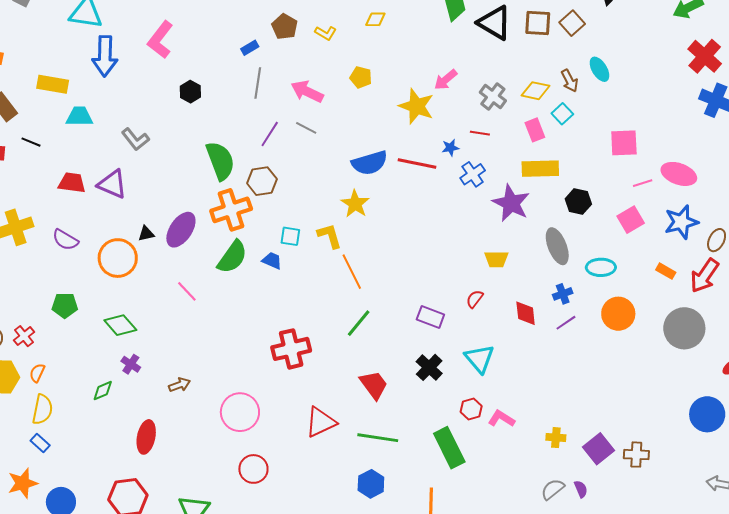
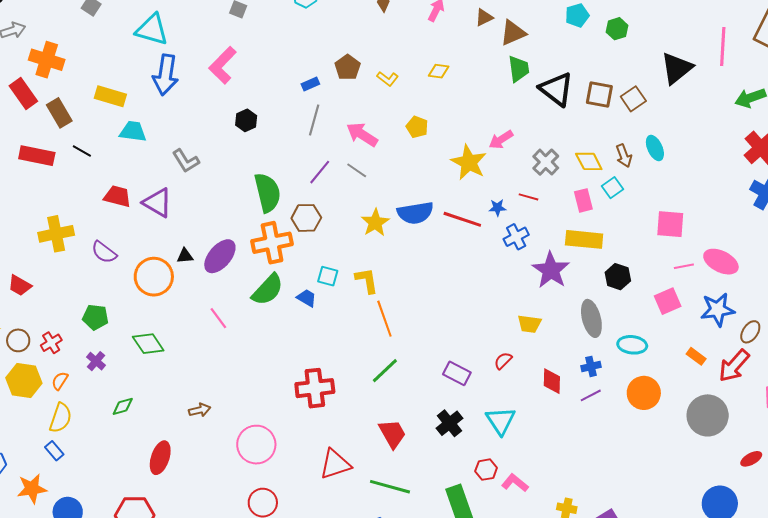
yellow diamond: (535, 91) -> (589, 161), turned 44
yellow star: (355, 204) -> (375, 223), moved
purple cross: (131, 364) -> (96, 361), moved

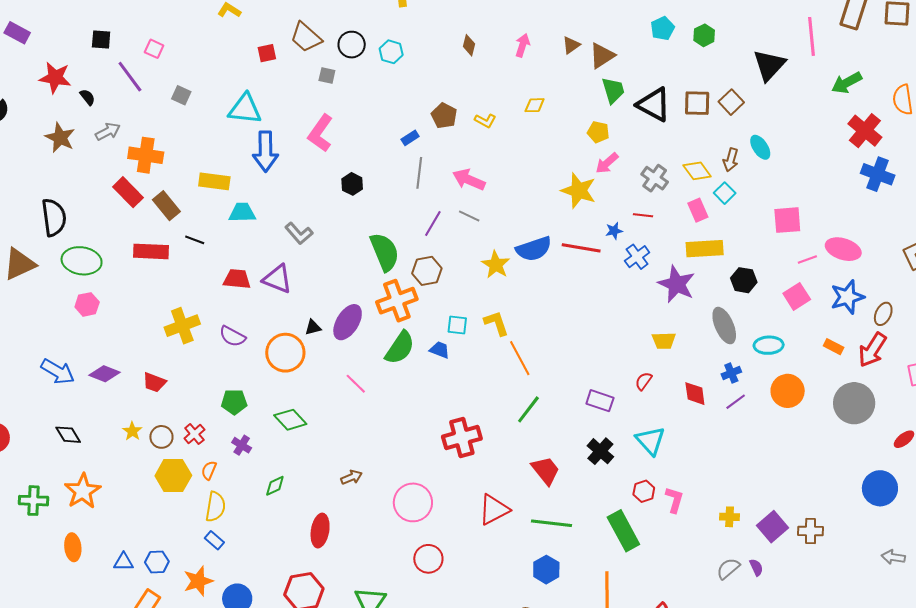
yellow pentagon: (417, 127) -> (598, 132), moved
brown arrow: (624, 156) -> (731, 160), turned 45
pink L-shape: (515, 483) -> (674, 500), turned 76

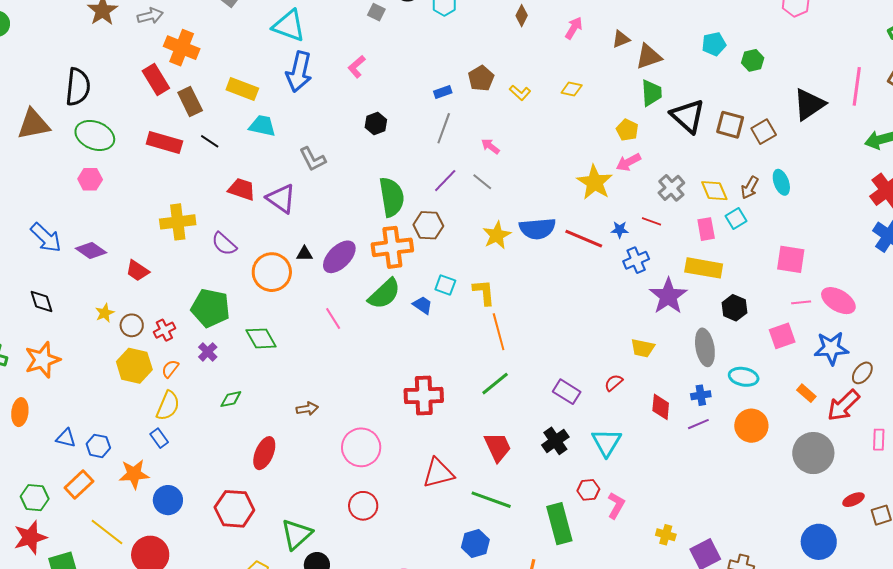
pink L-shape: (320, 133) -> (357, 67), size x0.6
pink arrow: (469, 180) -> (490, 146), size x0.6
green pentagon: (234, 402) -> (210, 308), size x1.5

